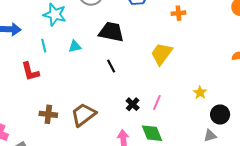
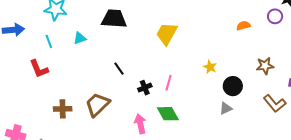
black line: (111, 66) -> (119, 69), moved
black cross: (133, 104) -> (145, 88), turned 32

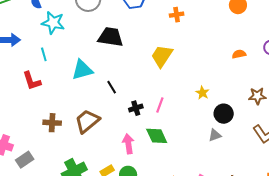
cyan triangle: (80, 38) -> (82, 70), moved, size x1.6

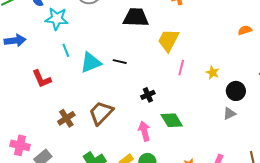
black trapezoid: (111, 37) -> (136, 17), moved
cyan line: (44, 54) -> (66, 50), moved
black line: (112, 87) -> (120, 62), moved, turned -40
pink line: (160, 105) -> (181, 68), moved
brown cross: (52, 123) -> (66, 118), turned -30

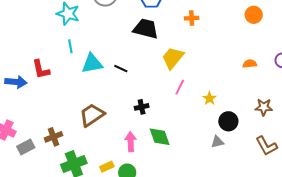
blue arrow: (15, 40) -> (16, 82), moved
brown cross: (66, 118) -> (53, 137), moved

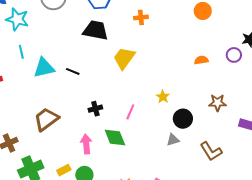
pink line: (180, 87) -> (130, 112), moved
brown L-shape: (266, 146) -> (211, 151), moved

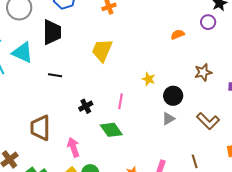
black trapezoid: (96, 30) -> (52, 32), moved, turned 92
cyan triangle: (44, 68) -> (23, 53), moved, turned 50
brown trapezoid: (46, 119) -> (40, 128), turned -40
pink arrow: (86, 144) -> (73, 147), moved

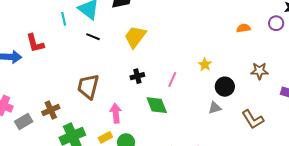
yellow trapezoid: (102, 50) -> (135, 37), moved
black line: (55, 75) -> (93, 37), moved

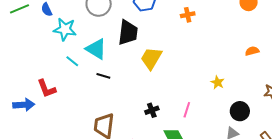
cyan line: (64, 19) -> (72, 61), turned -32
yellow trapezoid: (135, 37) -> (151, 58), moved
yellow star: (205, 65) -> (217, 82), moved

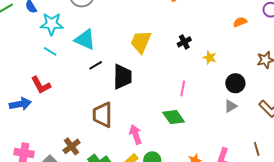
black trapezoid: (128, 33) -> (122, 77), moved
cyan line: (72, 61) -> (50, 51), moved
black line: (103, 76) -> (96, 65), turned -40
black cross: (152, 110) -> (184, 42), moved

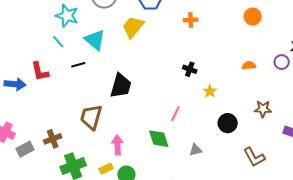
yellow trapezoid: (141, 42) -> (133, 27), moved
black cross: (184, 42) -> (190, 69), turned 32
black line: (96, 65) -> (78, 65), moved
gray triangle: (231, 106) -> (196, 150), moved

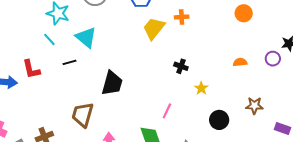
yellow trapezoid: (133, 27) -> (154, 28), moved

